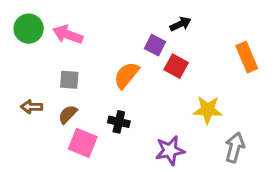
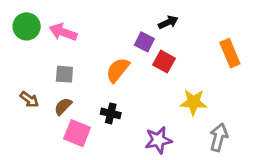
brown arrow: (32, 107) -> (29, 99), turned -144

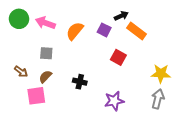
orange rectangle: (230, 53) -> (137, 31), moved, turned -30
red square: (164, 62) -> (118, 57), moved
orange semicircle: (118, 70) -> (75, 31), moved
yellow star: (193, 102) -> (161, 74), moved
pink square: (77, 133) -> (36, 96), moved, turned -30

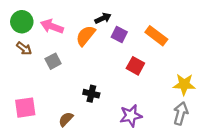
black arrow: (121, 16) -> (103, 18), moved
gray square: (46, 53) -> (53, 61), turned -32
brown arrow: (21, 72) -> (24, 48), moved
brown semicircle: (45, 77) -> (66, 119), moved
pink square: (36, 96) -> (25, 108), moved

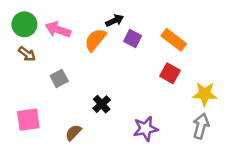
gray square: (53, 61) -> (59, 78), moved
red square: (135, 66) -> (170, 73), moved
black cross: (91, 94) -> (102, 104), turned 35

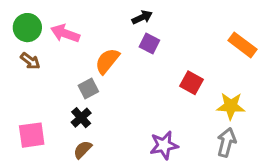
black arrow: (115, 20) -> (142, 17), moved
orange semicircle: (95, 40) -> (107, 61), moved
orange rectangle: (174, 40) -> (242, 45), moved
gray square: (59, 78) -> (88, 89), moved
black cross: (102, 104) -> (81, 118), moved

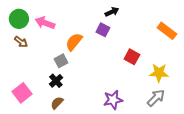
black arrow: (142, 17) -> (112, 12), moved
pink square: (32, 135) -> (22, 93), turned -30
gray arrow: (226, 142) -> (156, 98), turned 30

